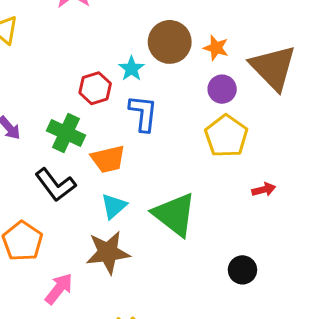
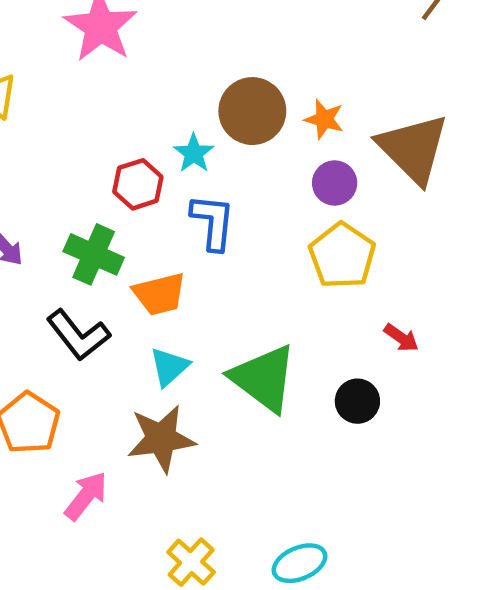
red arrow: (264, 190) -> (401, 338), turned 50
black circle: (242, 270) -> (357, 401), moved

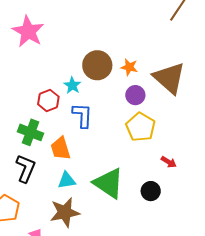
orange trapezoid: (159, 294) -> (61, 148), turned 90
black L-shape: (78, 335) -> (26, 168), turned -116
cyan triangle: (169, 367) -> (67, 180), turned 36

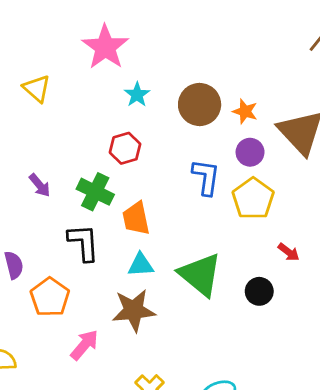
cyan star: (72, 85) -> (137, 95), moved
blue L-shape: (82, 115) -> (206, 177), moved
black L-shape: (26, 168) -> (84, 243), turned -32

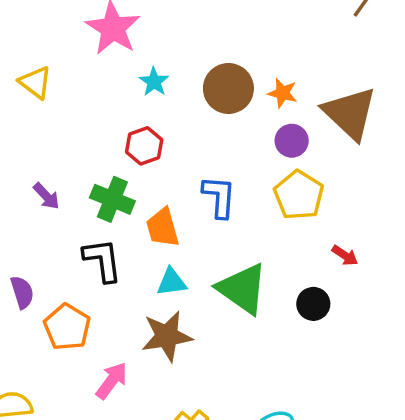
blue L-shape: (206, 177) -> (219, 197), moved

